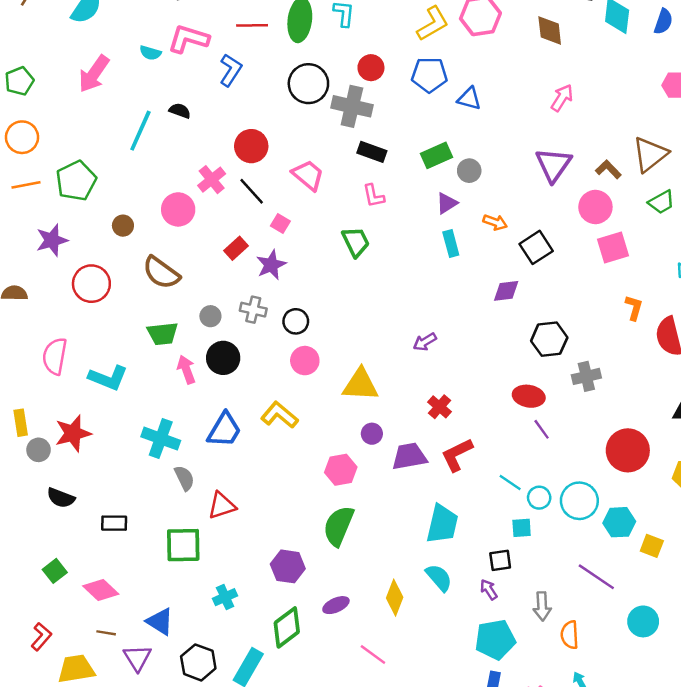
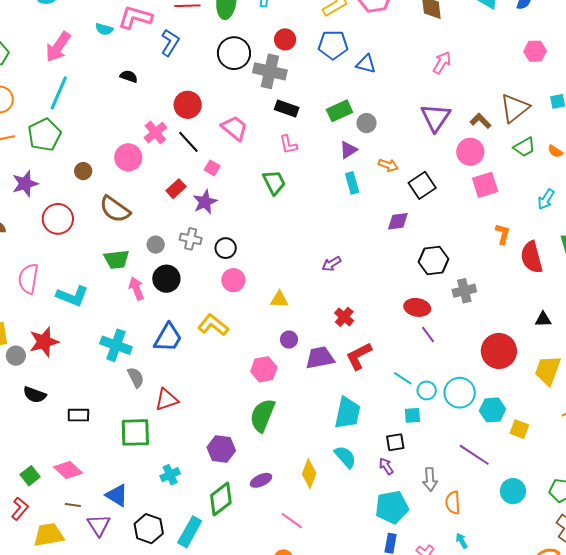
cyan line: (140, 131) -> (59, 93), moved
yellow triangle: (361, 385) -> (279, 299), size x0.6
green square: (55, 571) -> (30, 476), moved

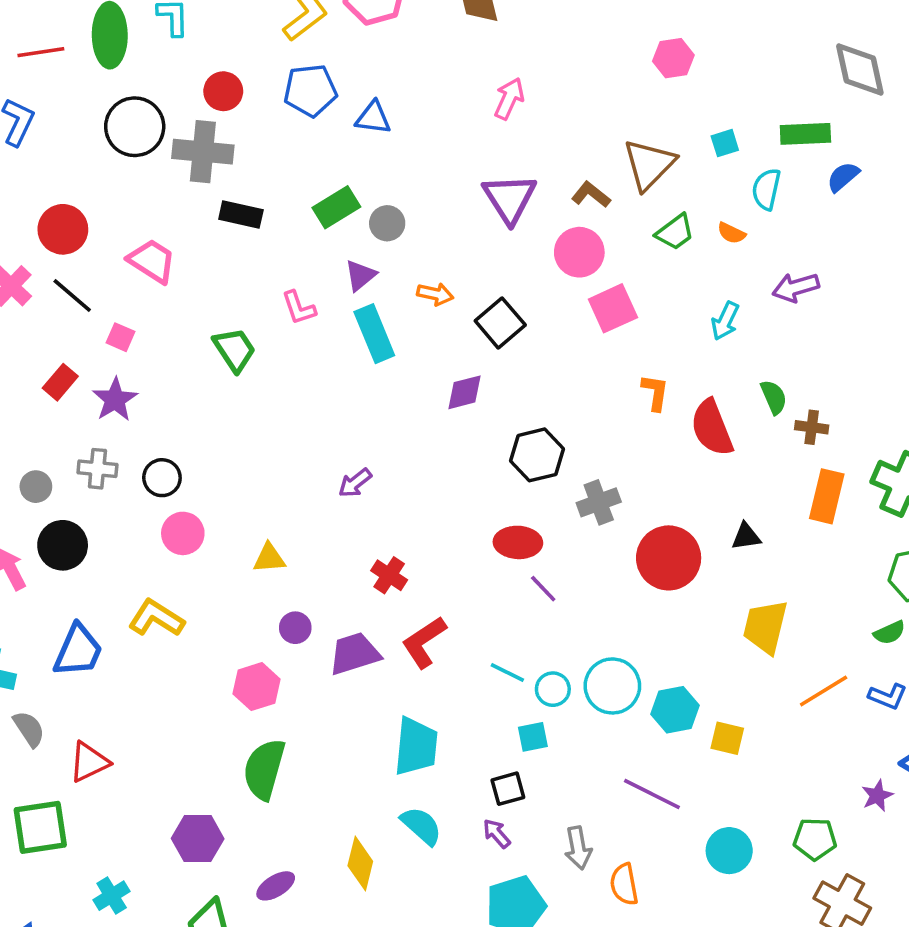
pink L-shape: (288, 144) -> (299, 308), moved
cyan rectangle: (352, 183) -> (374, 334), size x1.4
red circle: (499, 351) -> (669, 558), moved

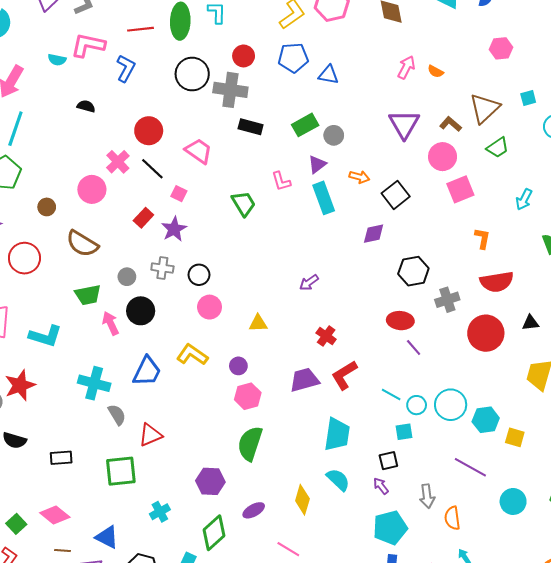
orange semicircle: (731, 233) -> (436, 71), moved
red semicircle: (712, 428) -> (497, 282), moved, turned -80
purple circle: (295, 628) -> (238, 366), moved

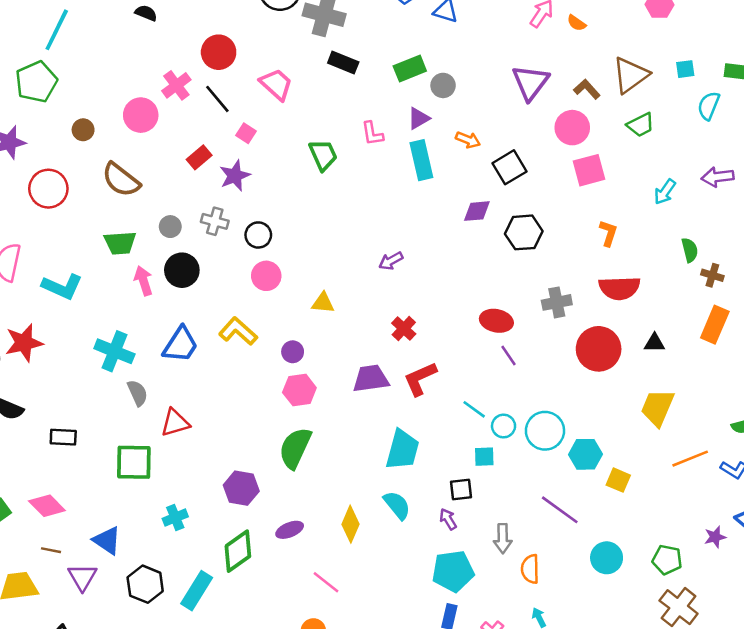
black hexagon: (413, 271) -> (524, 232), moved

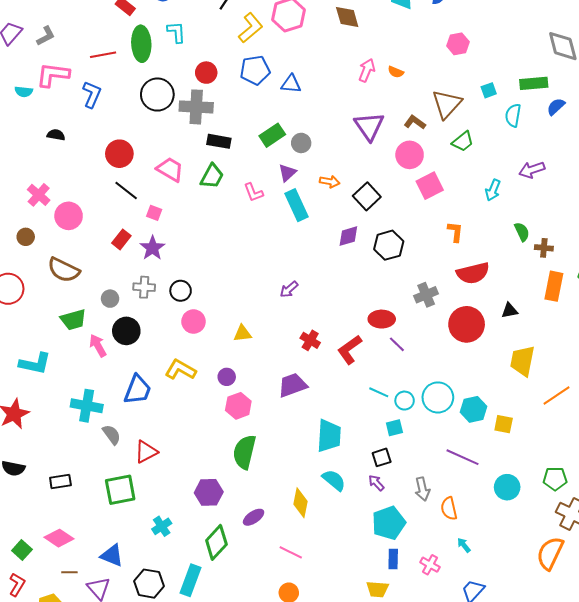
pink cross: (176, 85) -> (39, 195), moved
green trapezoid: (323, 155) -> (212, 176), moved, turned 64
red L-shape: (420, 379) -> (350, 350), moved

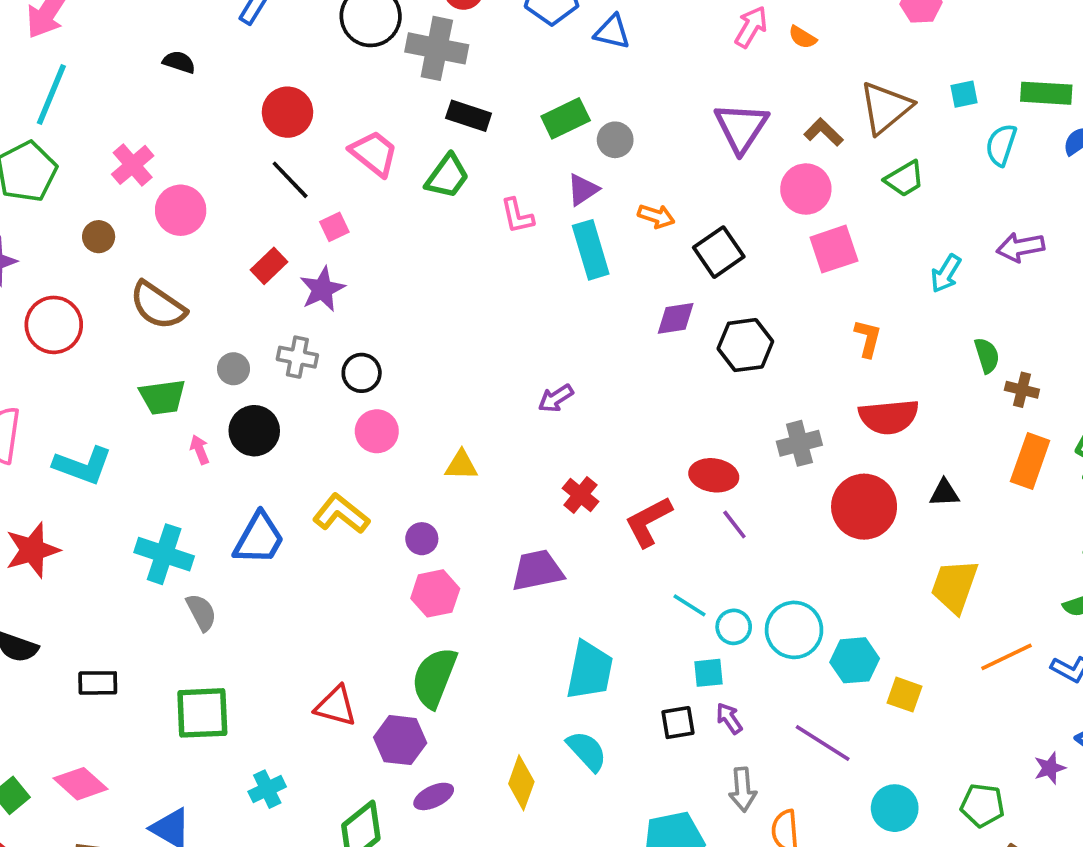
pink square: (154, 213) -> (334, 227), turned 35
pink arrow: (98, 346) -> (200, 450), size x0.7
red triangle: (146, 452) -> (336, 706), moved, turned 35
purple arrow: (376, 483) -> (729, 718), moved
purple hexagon: (209, 492) -> (400, 740), moved

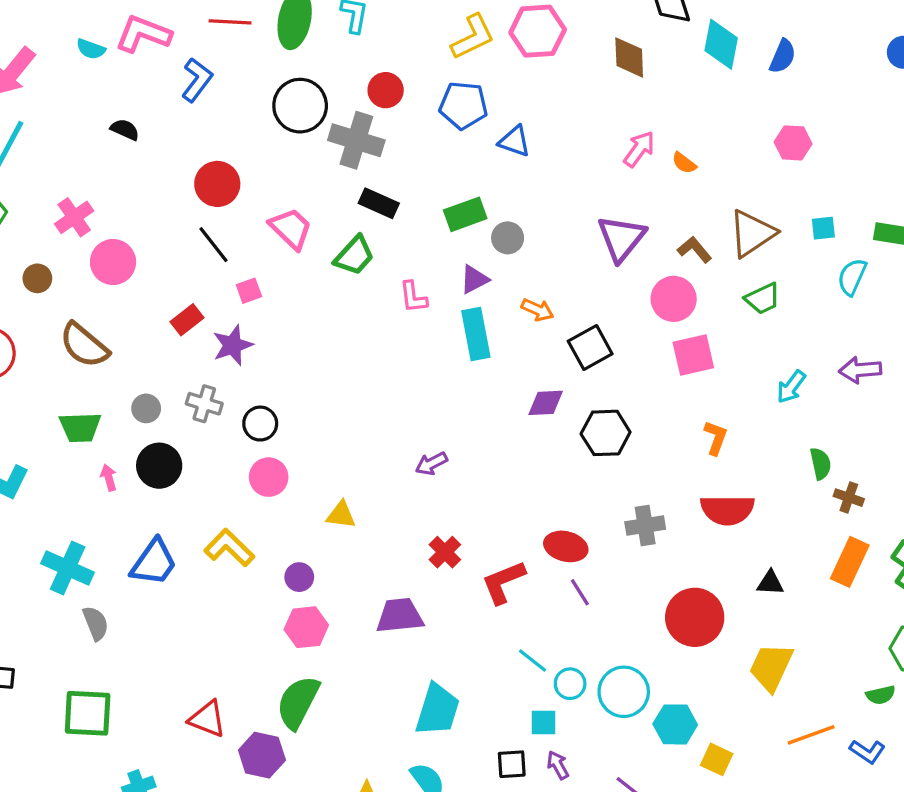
red circle: (864, 507) -> (695, 617), moved

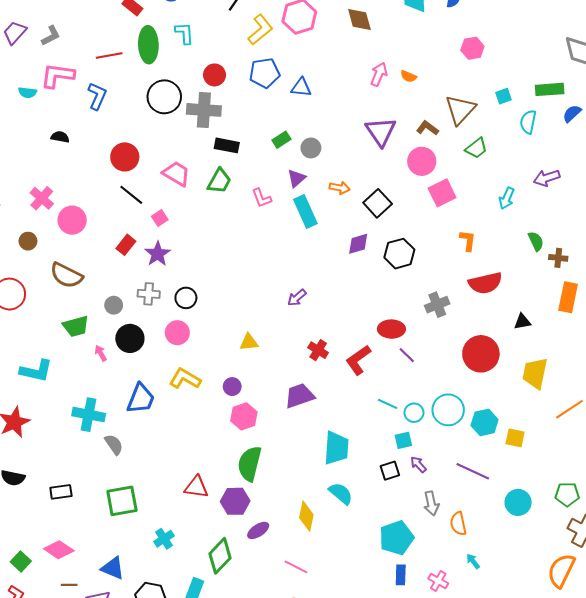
green rectangle: (465, 214) -> (281, 140), size x0.7
pink circle: (269, 477) -> (177, 333), moved

